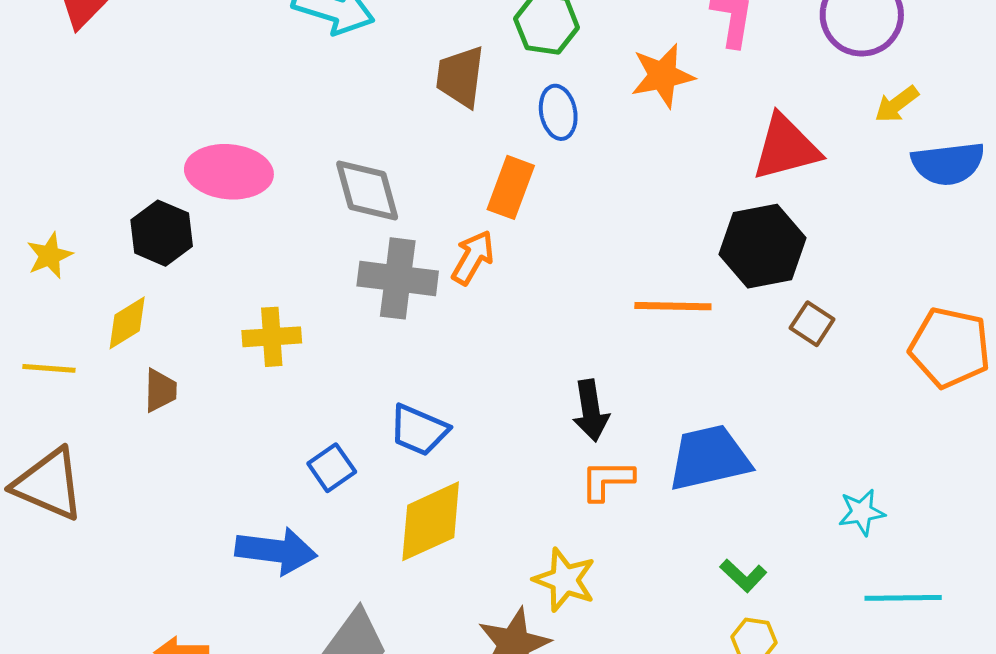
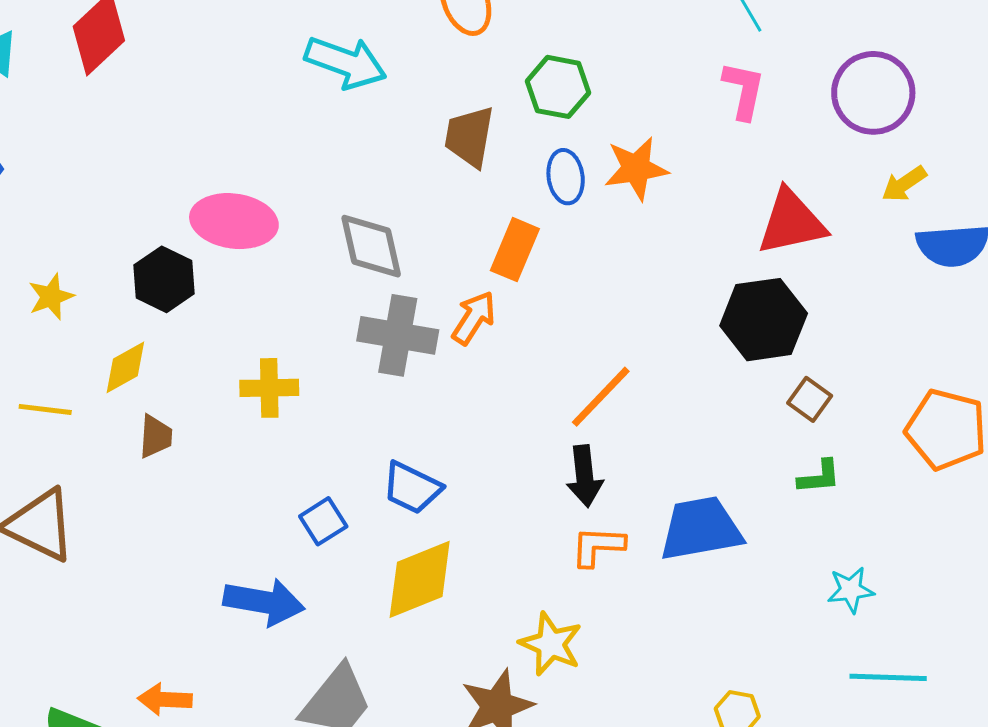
orange star: (663, 76) -> (636, 168), moved
orange line: (673, 306) -> (601, 397), moved, turned -50
green L-shape: (743, 576) -> (819, 477), moved, turned -51

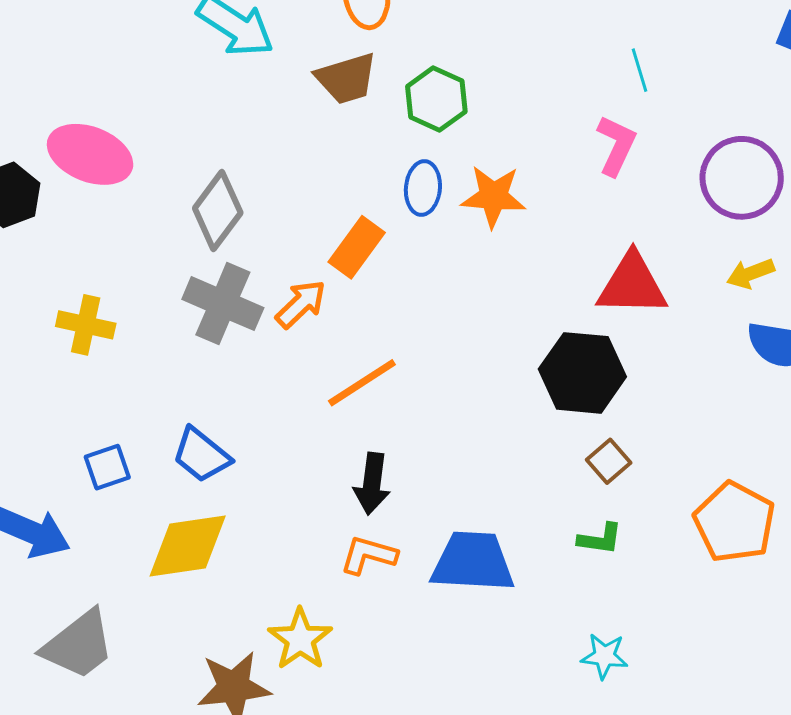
brown trapezoid: (469, 137) -> (346, 78), moved, turned -130
gray diamond: (371, 246) -> (218, 210), turned 36
orange line: (601, 397) -> (362, 383), moved

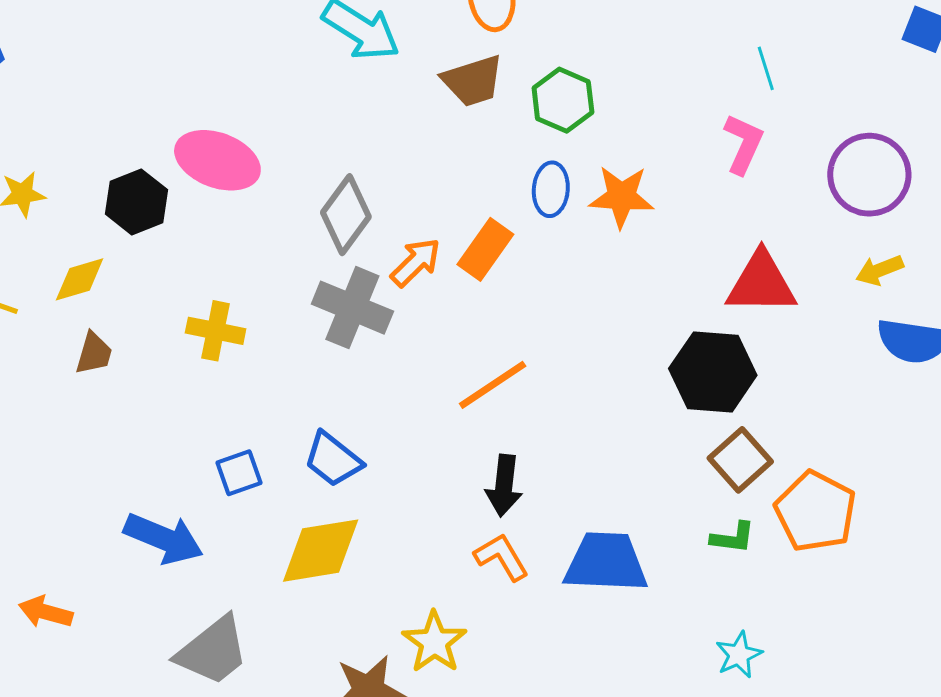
orange arrow: (301, 304) -> (416, 262), moved
brown square: (609, 461) -> (740, 460), size x1.4
orange pentagon: (734, 522) -> (816, 511), moved
orange L-shape: (369, 555) -> (502, 557), turned 44
cyan star: (604, 656) -> (739, 655), turned -30

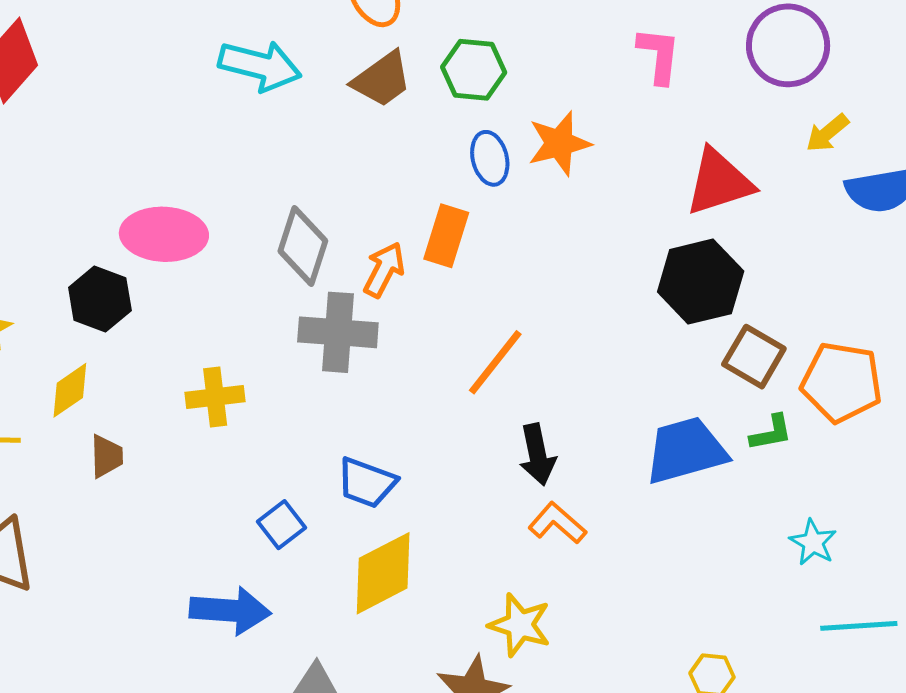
blue trapezoid: (606, 562) -> (686, 450), moved

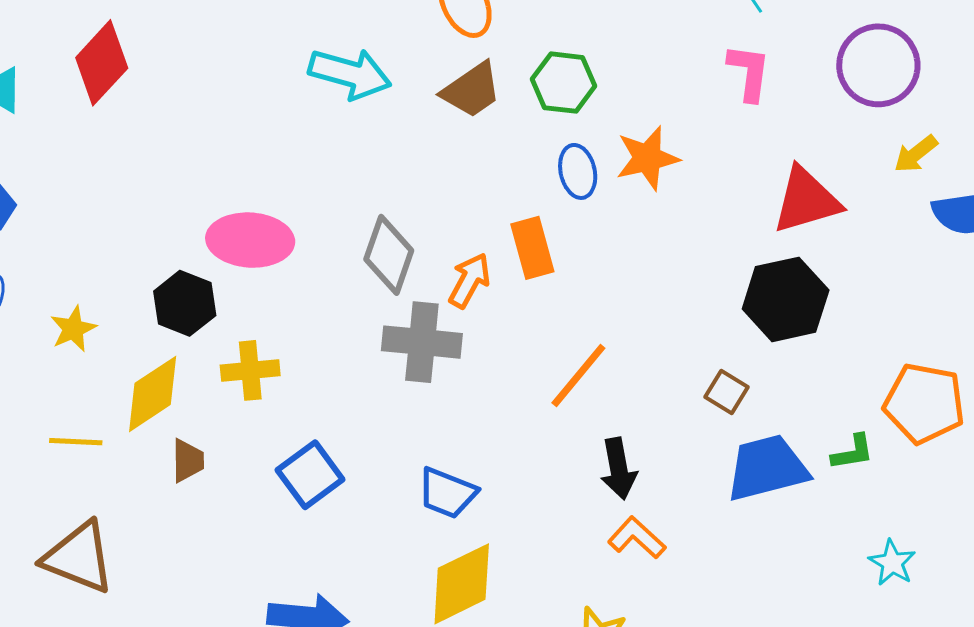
orange rectangle: (446, 236) -> (532, 248), turned -34
brown square: (754, 357) -> (726, 392), moved, size x0.7
yellow diamond: (70, 390) -> (153, 394), size x1.4
yellow cross: (215, 397) -> (250, 370), moved
blue square: (282, 525) -> (310, 475), moved, size x1.4

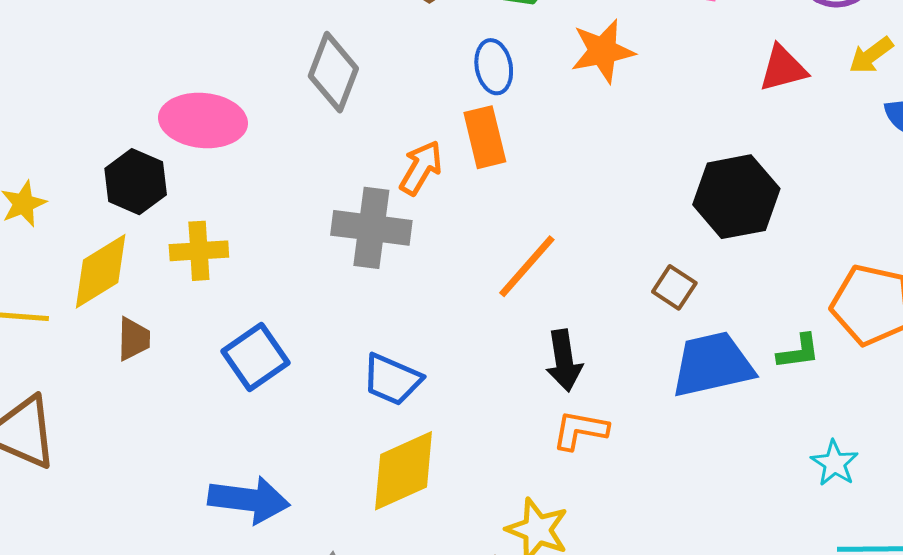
blue ellipse: (578, 171) -> (494, 67), moved
red triangle: (806, 200) -> (783, 68), moved, size x0.7
gray diamond: (389, 255) -> (333, 72), moved
orange L-shape: (637, 538) -> (580, 430), turned -34

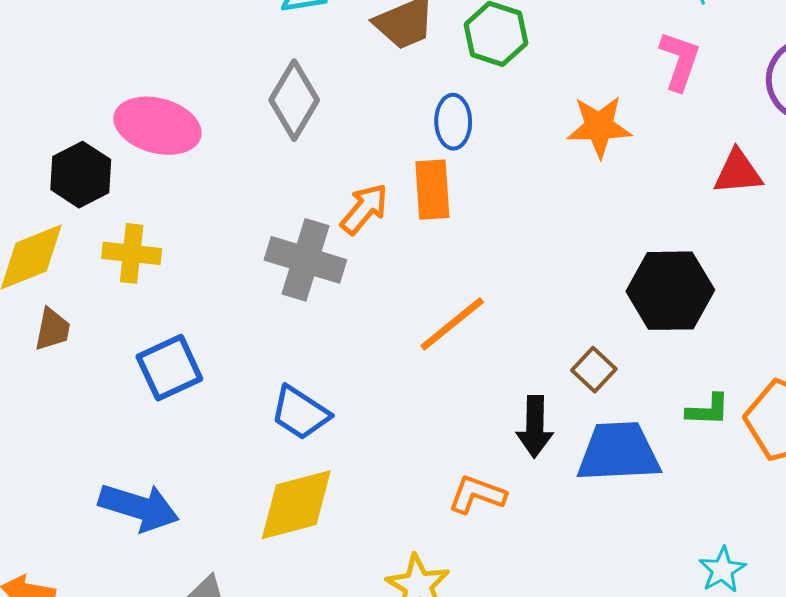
orange star: (603, 51) -> (599, 127), moved
green L-shape: (799, 352) -> (708, 410), moved
black arrow: (564, 361) -> (535, 427), moved

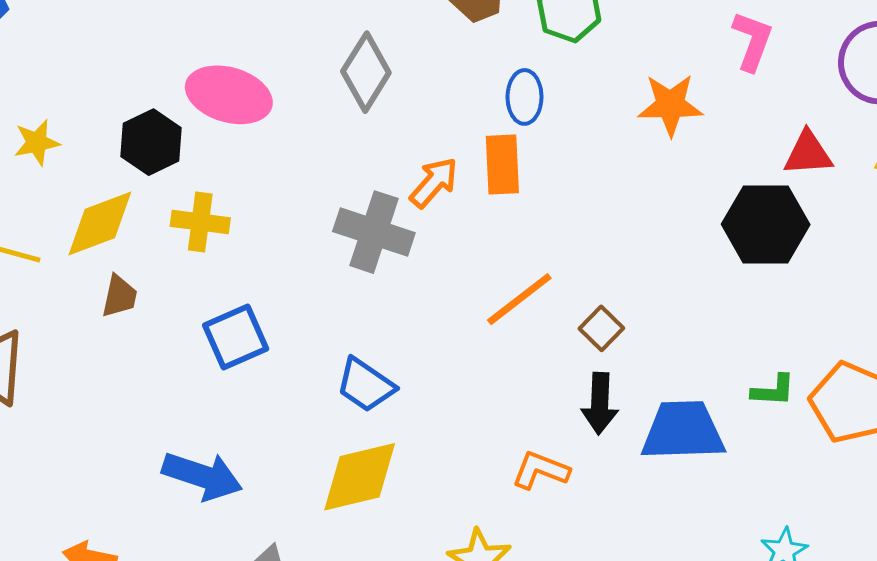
black hexagon: (670, 291) -> (766, 224), moved
brown square: (594, 370) -> (601, 328), moved

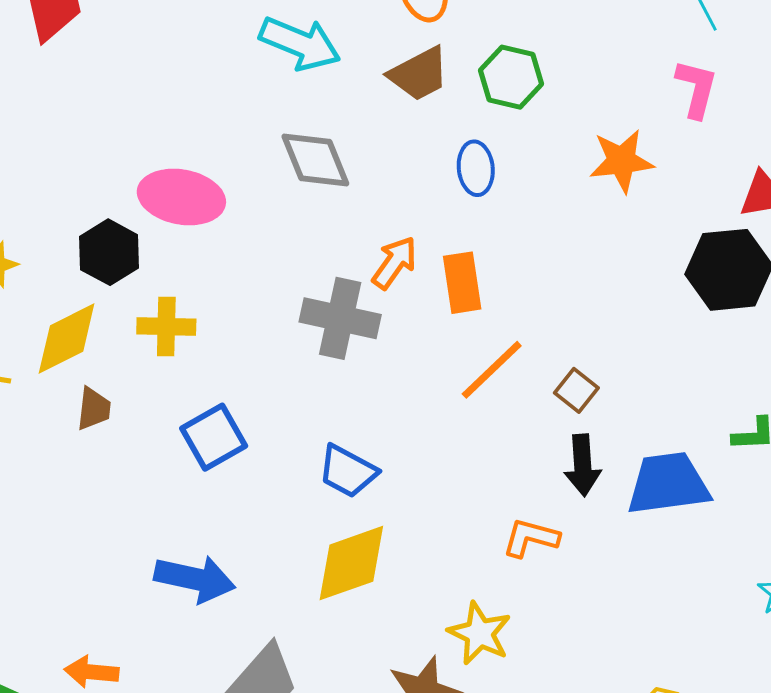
gray diamond: (366, 72) -> (315, 160), turned -48
orange rectangle: (502, 165) -> (462, 283), moved

